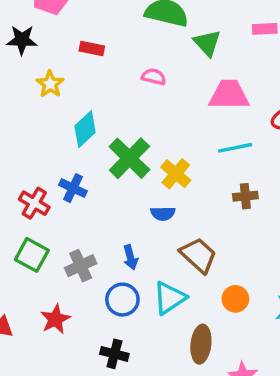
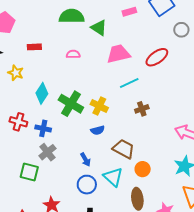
red cross: (34, 203) -> (18, 122), moved
gray cross: (81, 266) -> (47, 152), moved
cyan triangle: (170, 298) -> (113, 177), turned -30
orange circle: (235, 299) -> (143, 169), moved

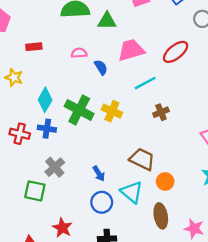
green triangle: (99, 28) -> (107, 21), turned -30
blue cross: (43, 128) -> (47, 129), moved
blue semicircle: (98, 130) -> (101, 67), moved, turned -104

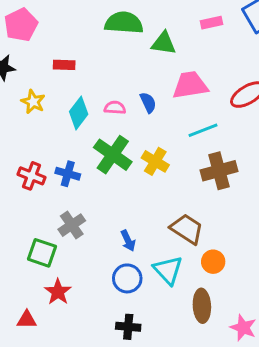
pink semicircle: (79, 53) -> (115, 108), moved
cyan diamond: (45, 100) -> (79, 113), moved
brown cross: (161, 112) -> (219, 171), size x1.6
red star: (62, 228) -> (58, 292), moved

